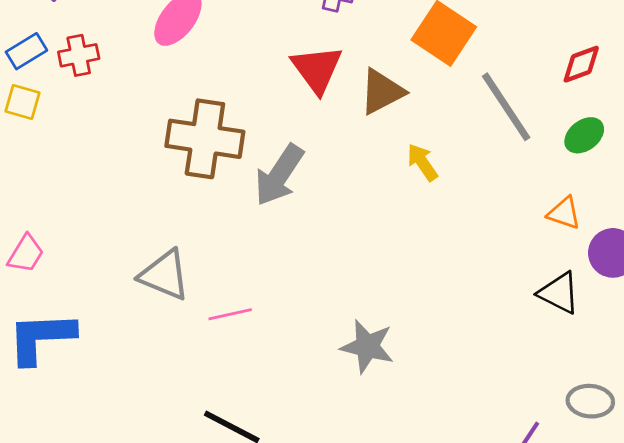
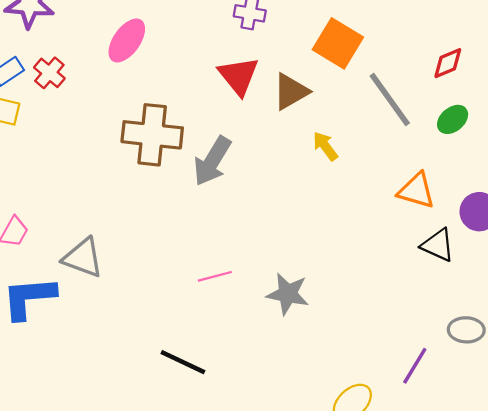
red cross: (79, 55) -> (49, 73), turned -36
orange triangle: (564, 213) -> (416, 191), moved, size x1.4
gray triangle: (165, 275) -> (83, 258), moved
pink line: (230, 314) -> (215, 276), moved

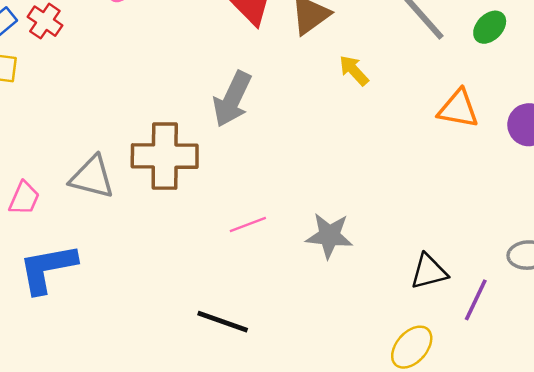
brown cross: (152, 135) -> (165, 156), moved
black triangle: (438, 245) -> (429, 272), moved, turned -33
gray triangle: (83, 258) -> (92, 177), moved

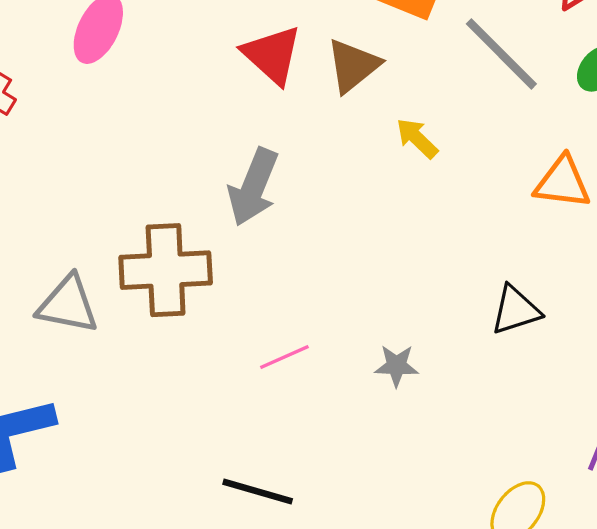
gray star: (329, 236) -> (396, 366), size x0.7
black triangle: (429, 272) -> (516, 310), moved

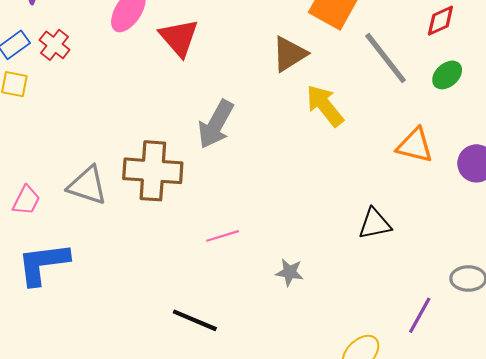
red triangle: (272, 55) -> (179, 38), moved
yellow arrow: (417, 138) -> (325, 106), size x1.5
gray star: (396, 366) -> (290, 272), moved

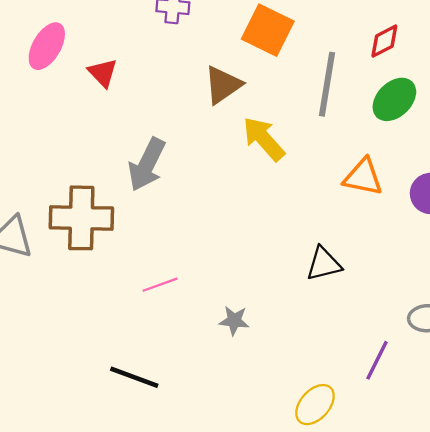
red triangle: (179, 38) -> (103, 73), size x0.7
gray line: (386, 58) -> (327, 84), turned 50
green ellipse: (447, 75) -> (394, 99), size x1.4

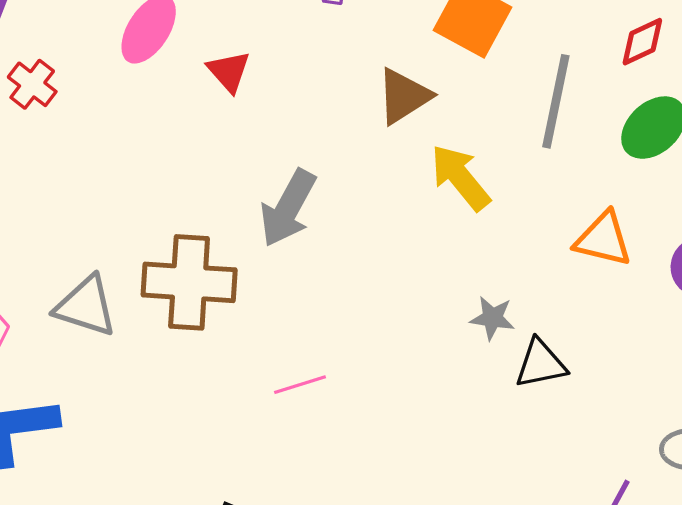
gray star: (234, 321) -> (492, 318), moved

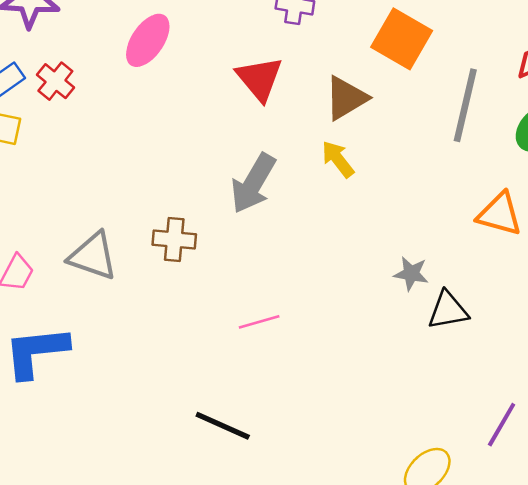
red triangle: (229, 71) -> (259, 79), moved, size x1.4
yellow arrow: (460, 177) -> (338, 159), moved, size x0.7
brown cross: (189, 282) -> (174, 239), size x0.6

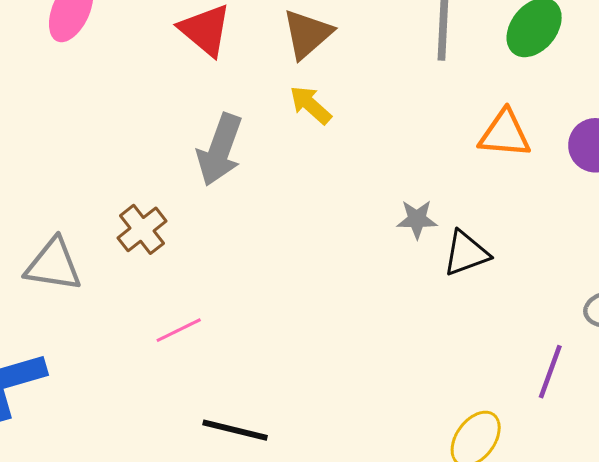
brown cross: (174, 239) -> (142, 229), turned -33
pink line: (259, 322) -> (179, 330), moved

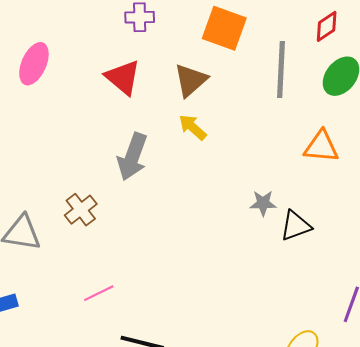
pink line: (179, 330) -> (99, 293), moved

